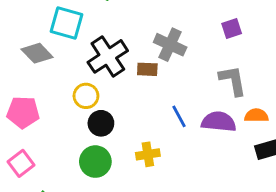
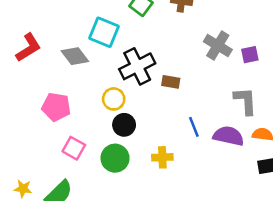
gray cross: (170, 45) -> (218, 46), moved
pink square: (21, 163) -> (74, 148), moved, turned -30

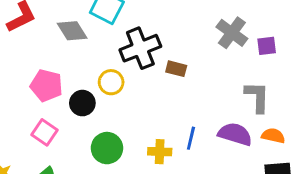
black circle: (124, 125) -> (82, 103), moved
blue line: (194, 127) -> (191, 138), moved, turned 30
pink square: (74, 148) -> (45, 132), moved

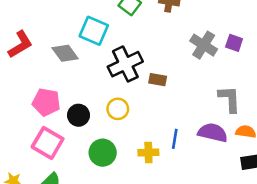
purple square: (267, 46) -> (234, 43), moved, turned 30
yellow circle: (111, 82) -> (118, 109), moved
pink square: (45, 132) -> (48, 143), size x1.4

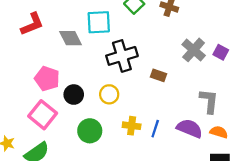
cyan square: (94, 31) -> (99, 22), turned -35
brown rectangle: (158, 80) -> (158, 75), moved
yellow cross: (148, 152) -> (132, 126), moved

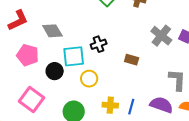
cyan square: (99, 22) -> (74, 56), moved
black cross: (122, 56) -> (99, 44), size x0.6
pink pentagon: (47, 79) -> (28, 55), moved
black circle: (74, 95) -> (55, 71), moved

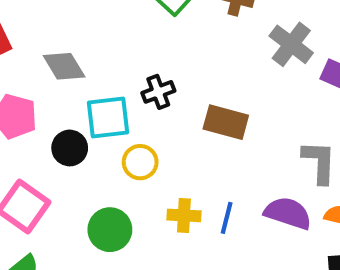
gray cross: (161, 36) -> (291, 44), moved
brown rectangle: (132, 60) -> (226, 122), size x1.5

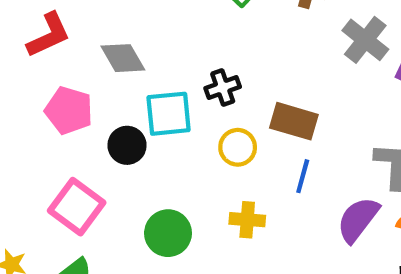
yellow circle: (140, 162) -> (238, 147), moved
purple semicircle: (288, 213) -> (358, 220), turned -72
blue line: (227, 218) -> (303, 176), moved

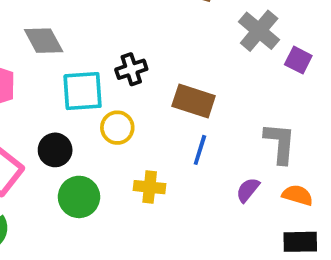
black circle: (127, 145) -> (55, 150), moved
yellow circle: (238, 147) -> (117, 128), moved
purple semicircle: (358, 220) -> (248, 190), size x0.6

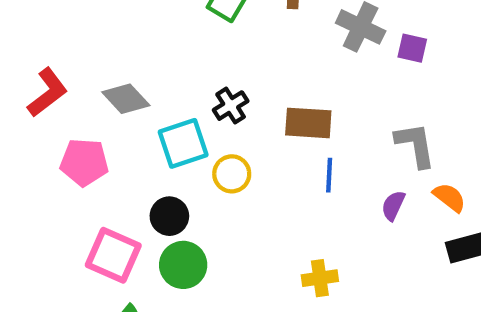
yellow cross: (150, 187) -> (320, 278), moved
orange semicircle: (297, 195) -> (449, 197), turned 36
green circle: (79, 197) -> (183, 265), moved

